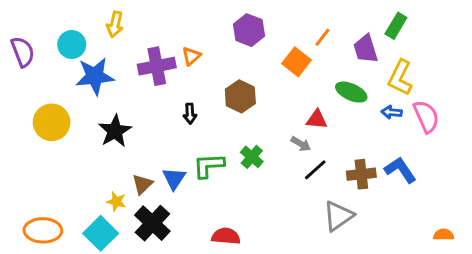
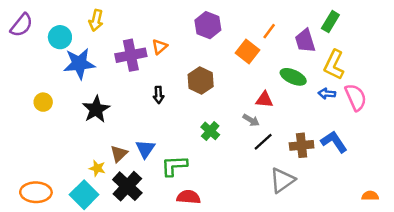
purple semicircle: (23, 52) -> (22, 25), moved, turned 60
yellow circle: (52, 122) -> (43, 102), size x0.6
green L-shape: (209, 166) -> (174, 166), moved

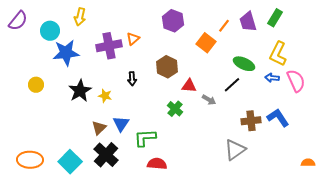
purple trapezoid: (305, 41) -> (248, 22), moved
red triangle: (264, 100) -> (189, 86), moved
black line: (263, 142) -> (232, 85), moved
yellow star: (97, 168) -> (105, 96), moved

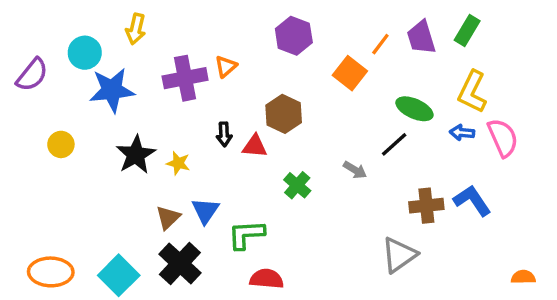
purple semicircle: (18, 21) -> (32, 75), moved
red triangle: (189, 86) -> (255, 146), moved

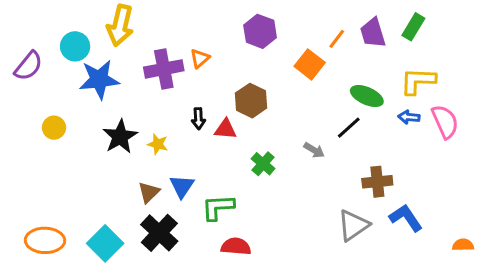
yellow arrow: (136, 29) -> (120, 25), size x1.5
yellow L-shape: (472, 92) -> (418, 81), turned 66
blue L-shape: (472, 201) -> (406, 218), moved

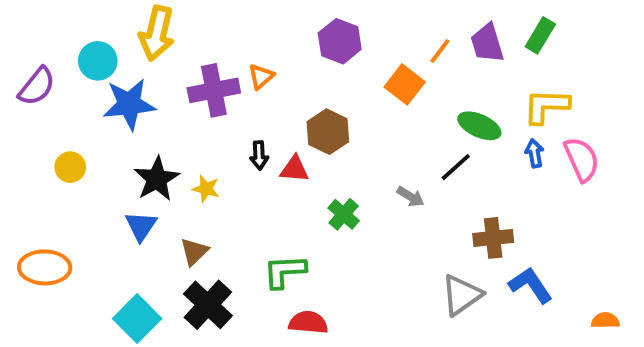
blue arrow: (409, 117) -> (534, 153), turned 75
blue triangle: (182, 186) -> (141, 226), moved
orange ellipse: (45, 240) -> (45, 267), moved

